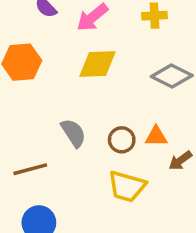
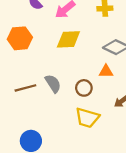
orange triangle: (156, 136) -> (106, 71), moved
brown line: (30, 169) -> (25, 88), moved

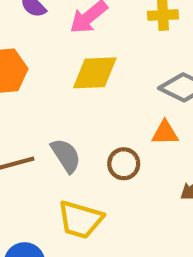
yellow trapezoid: (87, 118) -> (80, 220), moved

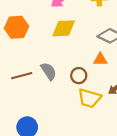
yellow trapezoid: (80, 220) -> (89, 98), moved

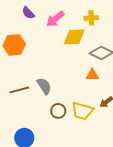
yellow diamond: (64, 28) -> (74, 37), moved
brown circle: (79, 76) -> (58, 111), moved

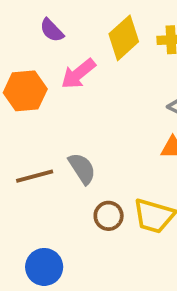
pink arrow: (55, 19) -> (78, 74), moved
yellow diamond: (74, 37) -> (124, 38), moved, turned -40

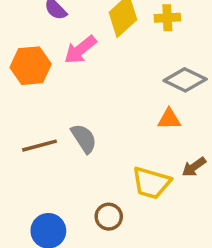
brown circle: (109, 216) -> (109, 217), moved

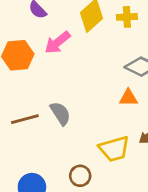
yellow trapezoid: (151, 183) -> (114, 149), turned -32

